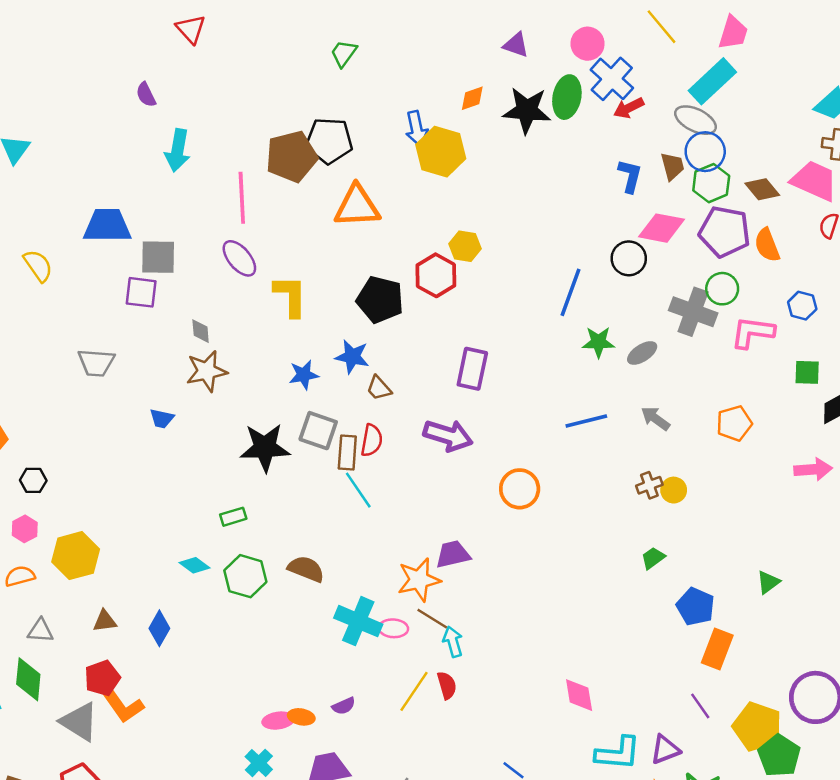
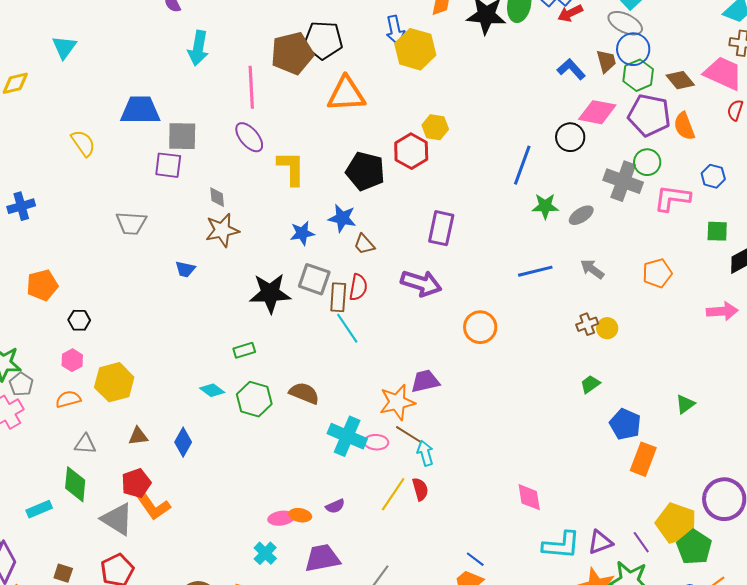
blue L-shape: (630, 176) -> (571, 69), turned -56
purple line: (700, 706) -> (641, 542), moved

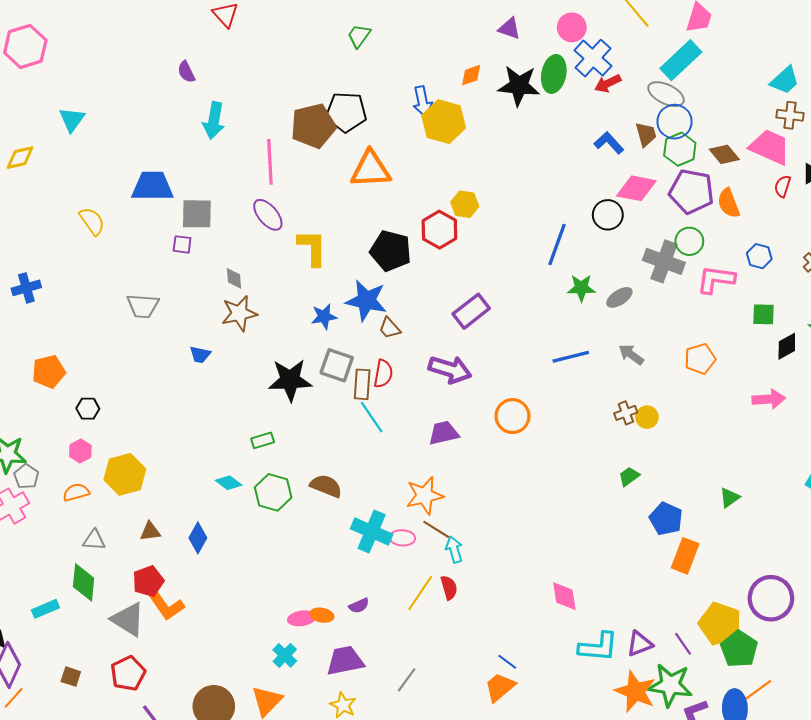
purple square: (168, 165) -> (182, 244), size x0.7
blue star: (342, 218) -> (366, 301), size x1.4
purple rectangle: (441, 228) -> (471, 311), turned 40
purple trapezoid: (425, 381) -> (444, 433), moved

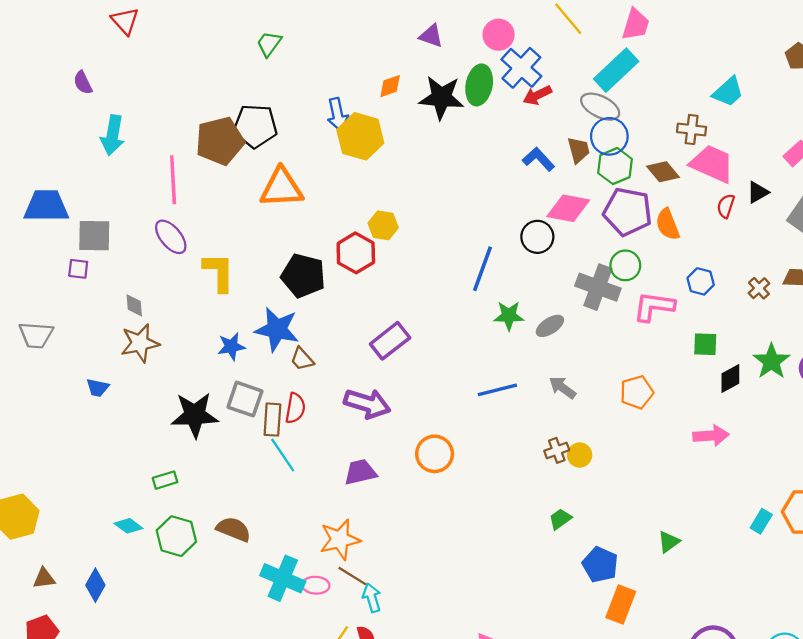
brown cross: (790, 115) -> (692, 129), moved

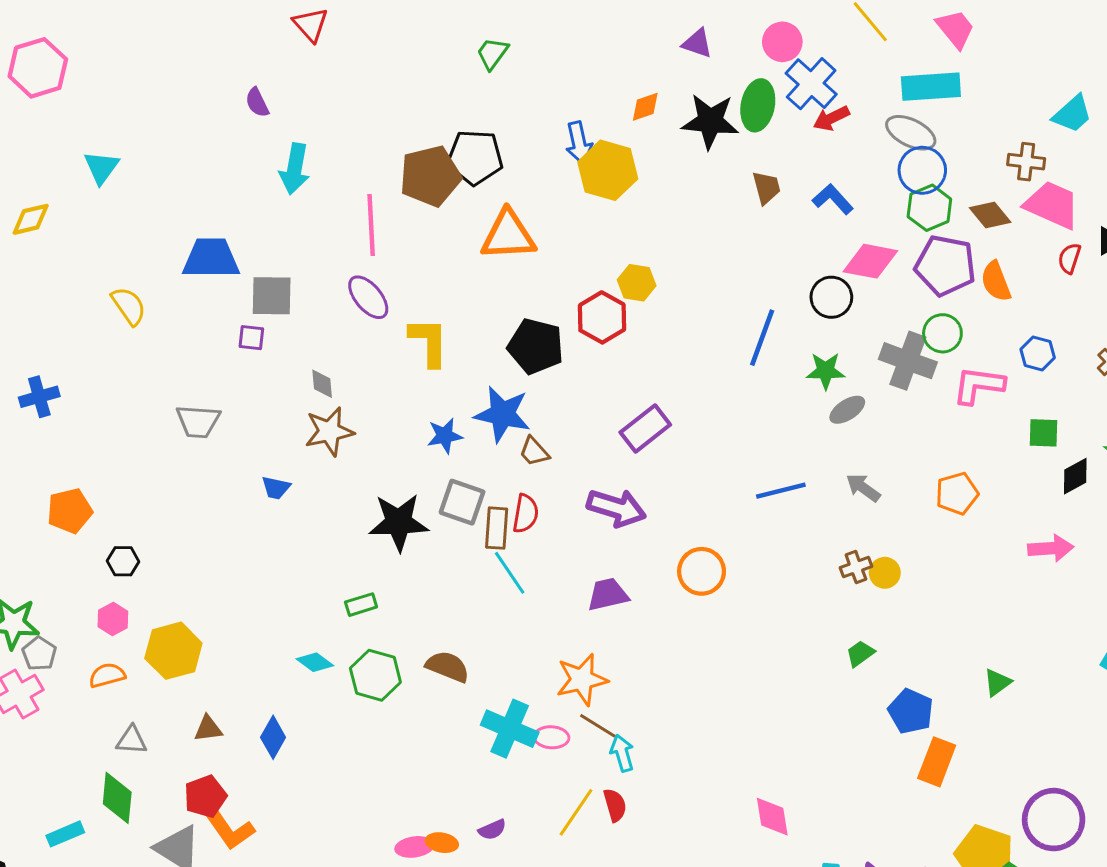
pink trapezoid: (636, 24) -> (955, 29), turned -56
cyan rectangle: (616, 70) -> (931, 87), turned 39
brown trapezoid: (578, 150) -> (766, 188), moved
green star: (509, 316) -> (826, 371), moved

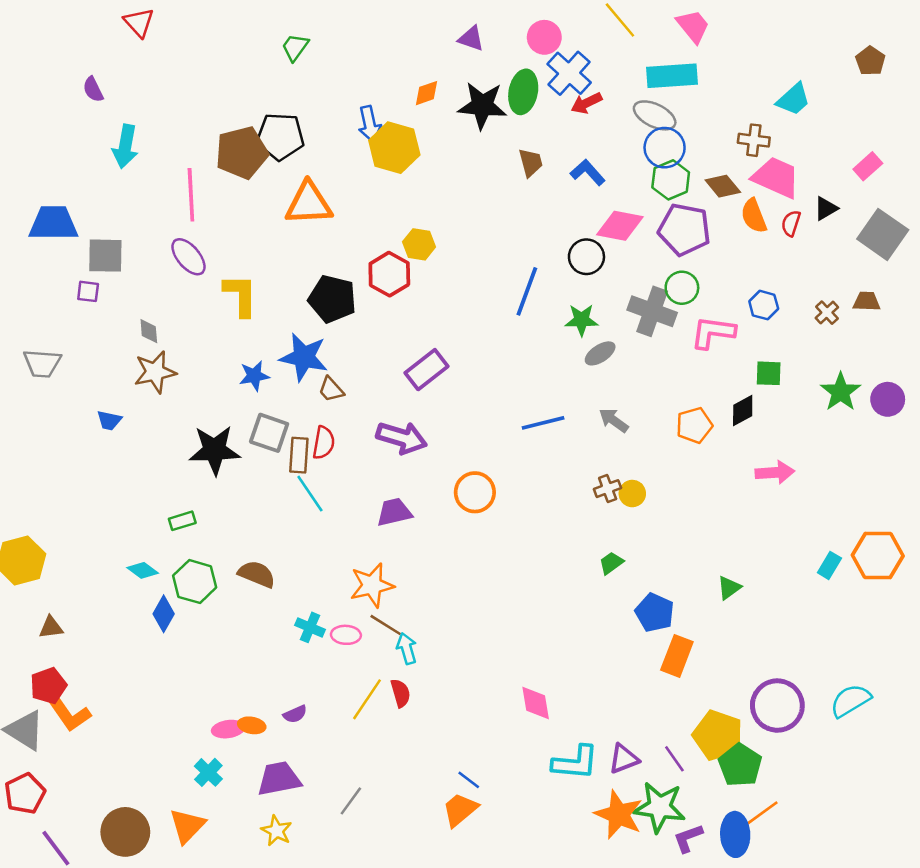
orange semicircle: (996, 281) -> (754, 216), moved
black diamond: (1075, 476) -> (743, 410), moved
cyan cross: (510, 729) -> (310, 627), size x0.6
blue diamond: (273, 737) -> (164, 614), moved

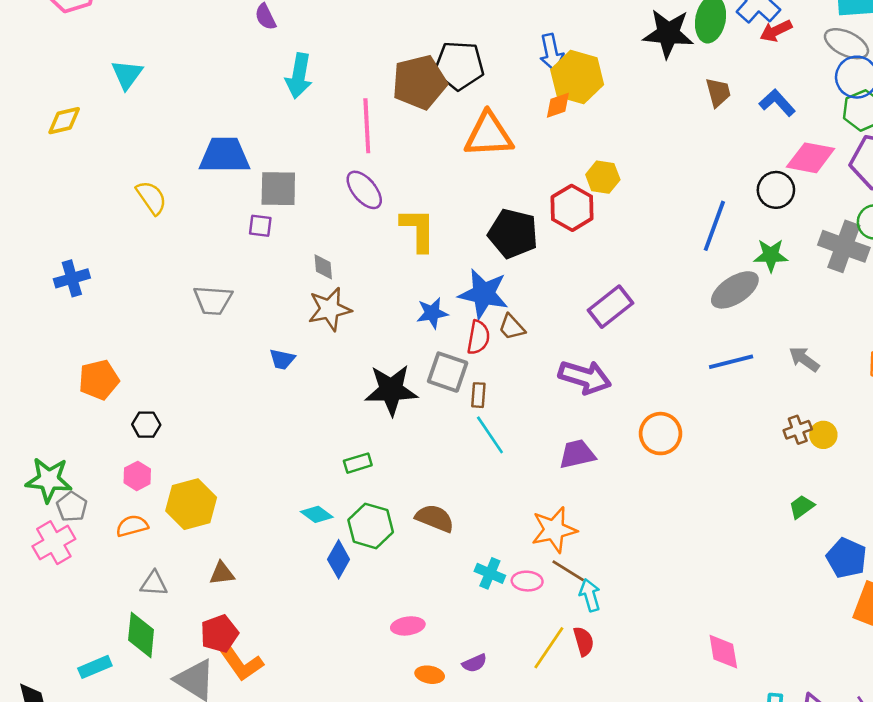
orange diamond: (427, 93) -> (558, 105), moved
gray ellipse: (600, 353) -> (735, 290), moved, size x1.5
red semicircle: (324, 443) -> (478, 337), moved
brown rectangle: (299, 455) -> (478, 395), size x0.7
pink ellipse: (228, 729) -> (408, 626), moved

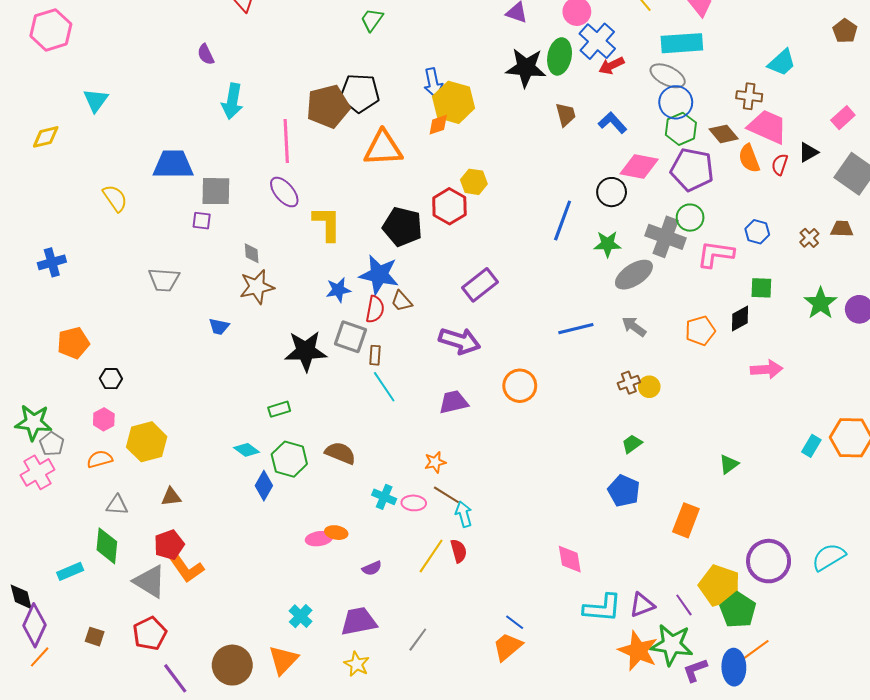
gray ellipse: (735, 290) -> (634, 275), moved
orange star: (554, 530) -> (435, 462), size x0.6
blue pentagon: (846, 558) -> (624, 491), moved
orange ellipse: (430, 675) -> (336, 533), moved

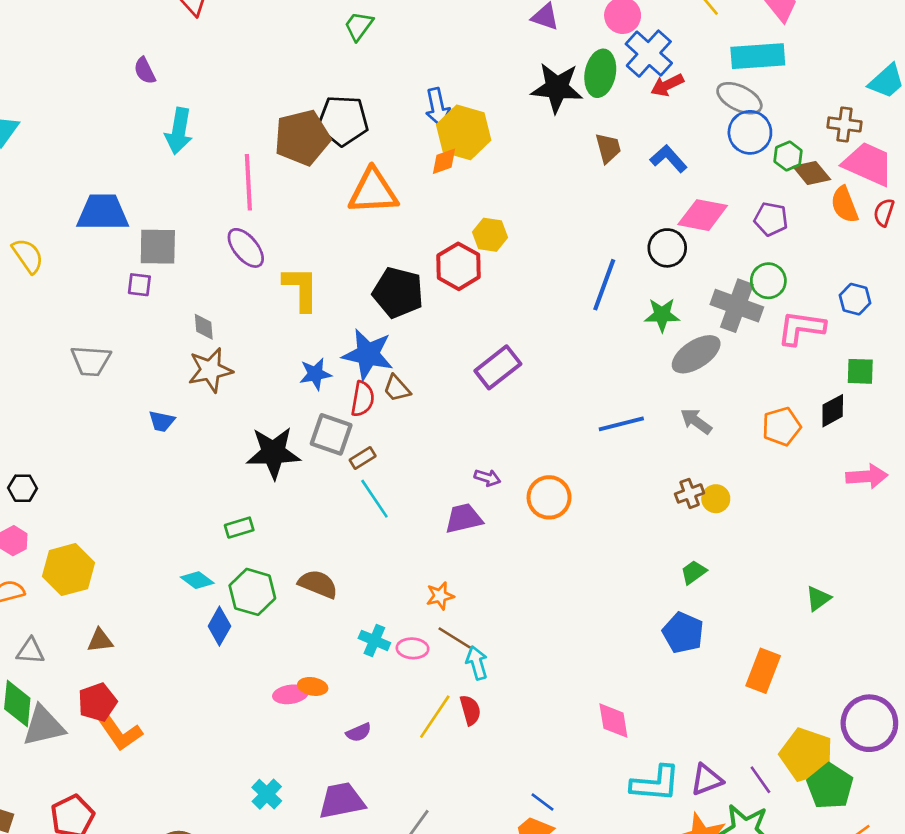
green hexagon: (681, 129) -> (788, 156), moved, size x0.7
purple pentagon: (692, 170) -> (771, 219), size x0.6
purple arrow: (460, 341) -> (487, 478), moved, size x0.5
brown rectangle: (375, 355) -> (363, 458), turned 54
gray triangle: (150, 581) -> (44, 726), moved, turned -45

